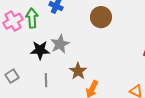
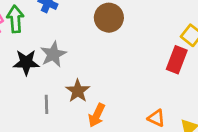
gray line: (46, 80) -> (46, 104), moved

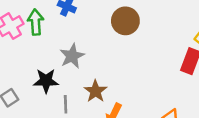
black star: (26, 62) -> (46, 81), moved

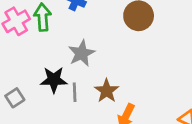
gray line: (66, 104) -> (75, 92), moved

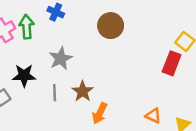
black star: (54, 80) -> (24, 76), moved

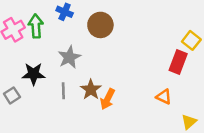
brown circle: (111, 26) -> (100, 25), moved
orange arrow: (100, 113) -> (108, 99), moved
orange triangle: (153, 116) -> (164, 97), moved

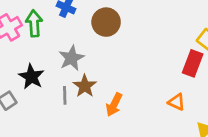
black star: (33, 74) -> (31, 77), turned 30
brown star: (91, 90) -> (85, 86), moved

